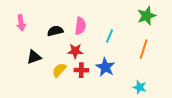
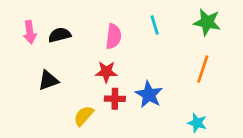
green star: (147, 16) -> (207, 22), turned 30
black semicircle: (55, 31) -> (60, 35), moved
cyan line: (109, 36) -> (155, 25), moved, turned -40
yellow semicircle: (59, 70) -> (84, 116), moved

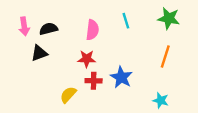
black triangle: (48, 80) -> (39, 53), moved

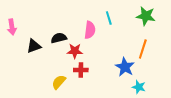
pink arrow: (24, 26) -> (12, 27), moved
black semicircle: (48, 29) -> (59, 38), moved
pink semicircle: (92, 30) -> (90, 30), moved
blue star: (121, 77) -> (125, 67), moved

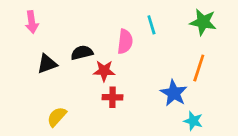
pink arrow: (12, 27) -> (32, 22), moved
yellow semicircle: (59, 82) -> (57, 117), moved

